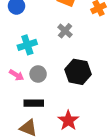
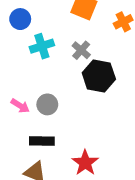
cyan cross: (27, 45) -> (42, 46), moved
black hexagon: (78, 72) -> (99, 76), moved

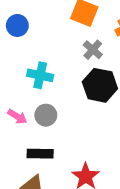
cyan cross: (42, 46) -> (40, 75), moved, turned 30
gray cross: (81, 50) -> (93, 50), moved

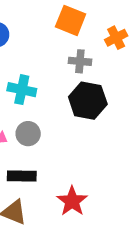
gray cross: (93, 50) -> (80, 61), turned -36

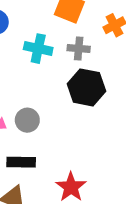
cyan cross: (22, 90) -> (38, 49), moved

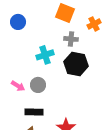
cyan cross: (38, 49) -> (45, 55), moved, turned -30

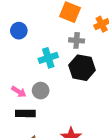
blue circle: (18, 22) -> (19, 31), moved
black rectangle: (34, 112) -> (25, 113), moved

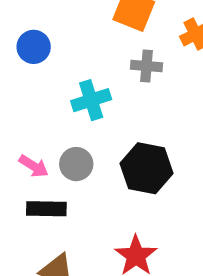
black hexagon: (82, 68) -> (147, 168), moved

